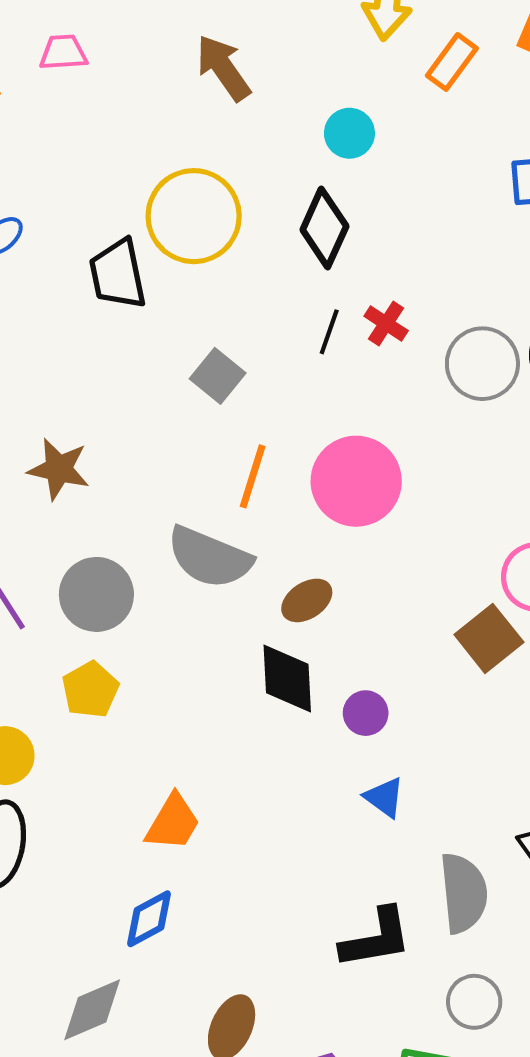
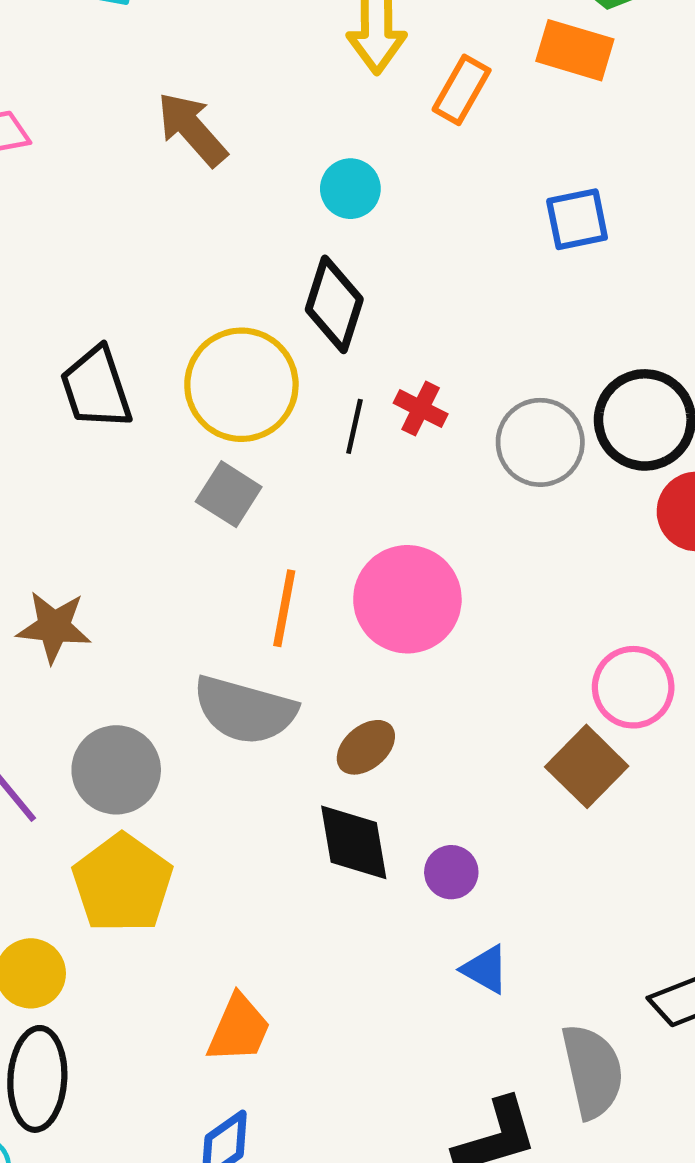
yellow circle: (194, 216) -> (241, 385), moved
yellow pentagon: (90, 690) -> (122, 883), size x1.5

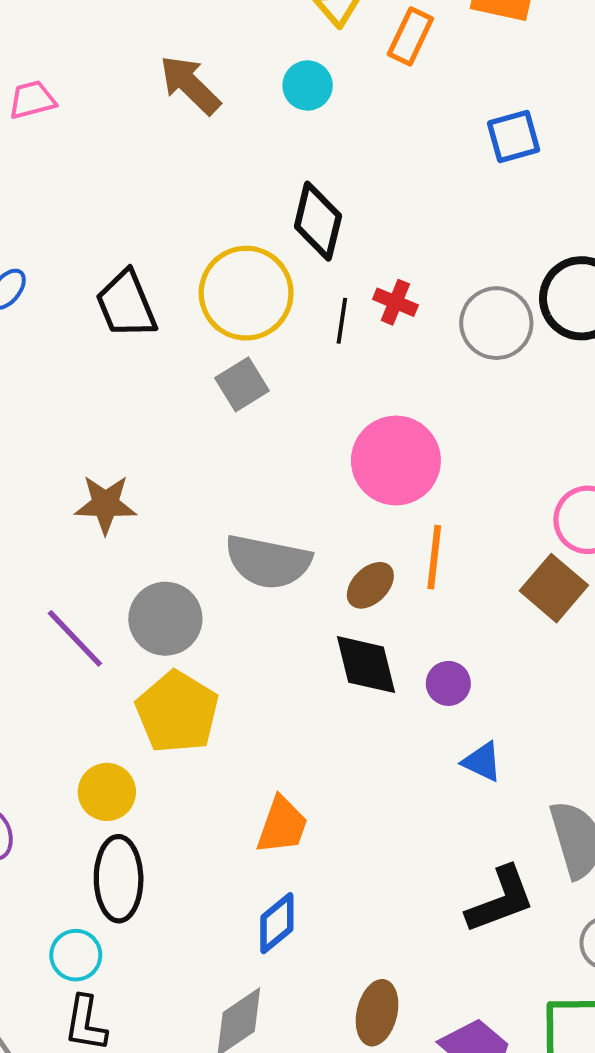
cyan circle: (350, 189) -> (308, 86), moved
gray square: (229, 494) -> (242, 384), turned 30
orange line: (284, 608) -> (434, 557), moved

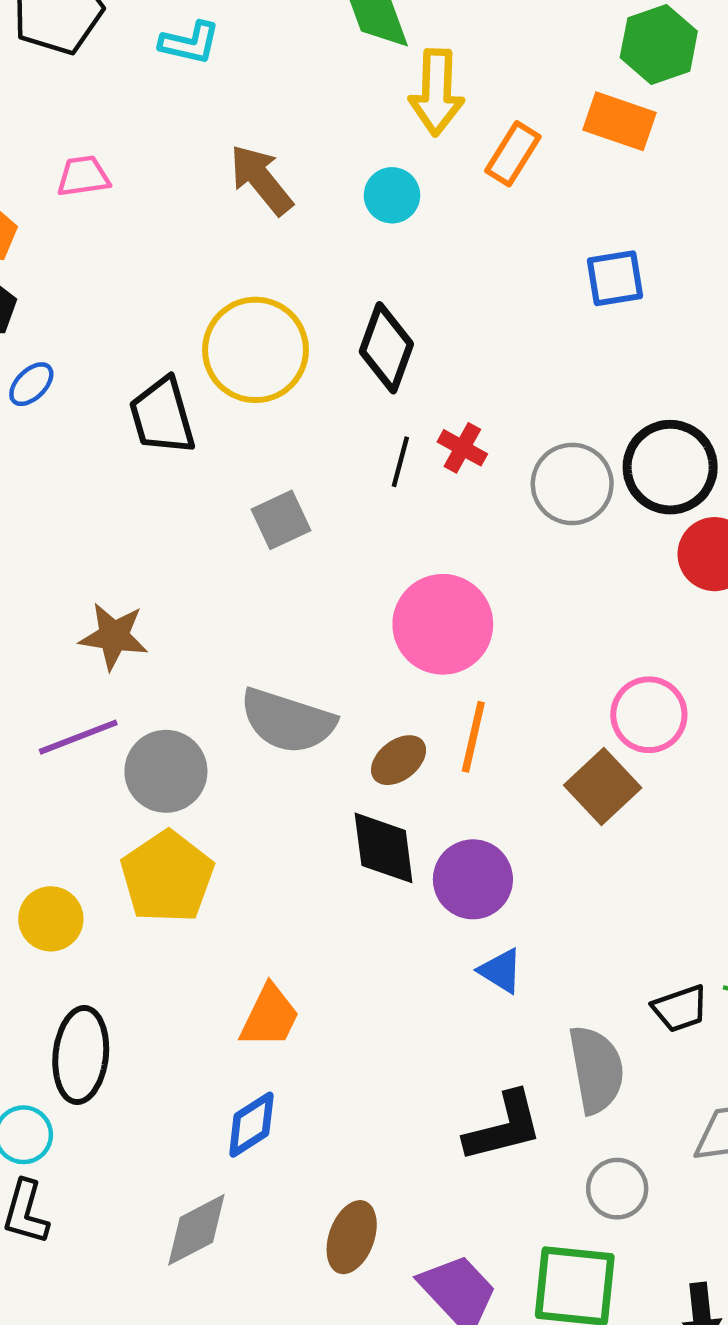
yellow circle: (246, 293) -> (256, 350), moved
purple line: (75, 638) -> (78, 737), moved, turned -74
purple circle: (448, 683) -> (473, 879), size x1.6
yellow circle: (107, 792) -> (51, 919), moved

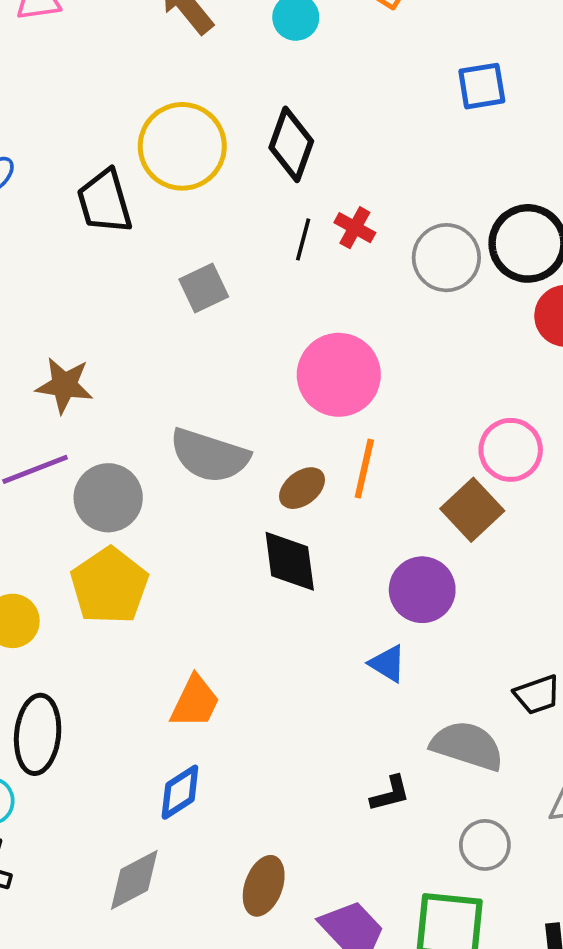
purple circle: (473, 879) -> (422, 590), moved
gray semicircle: (596, 1070) -> (467, 746), turned -62
black L-shape: (504, 1127) -> (390, 794), size x0.6

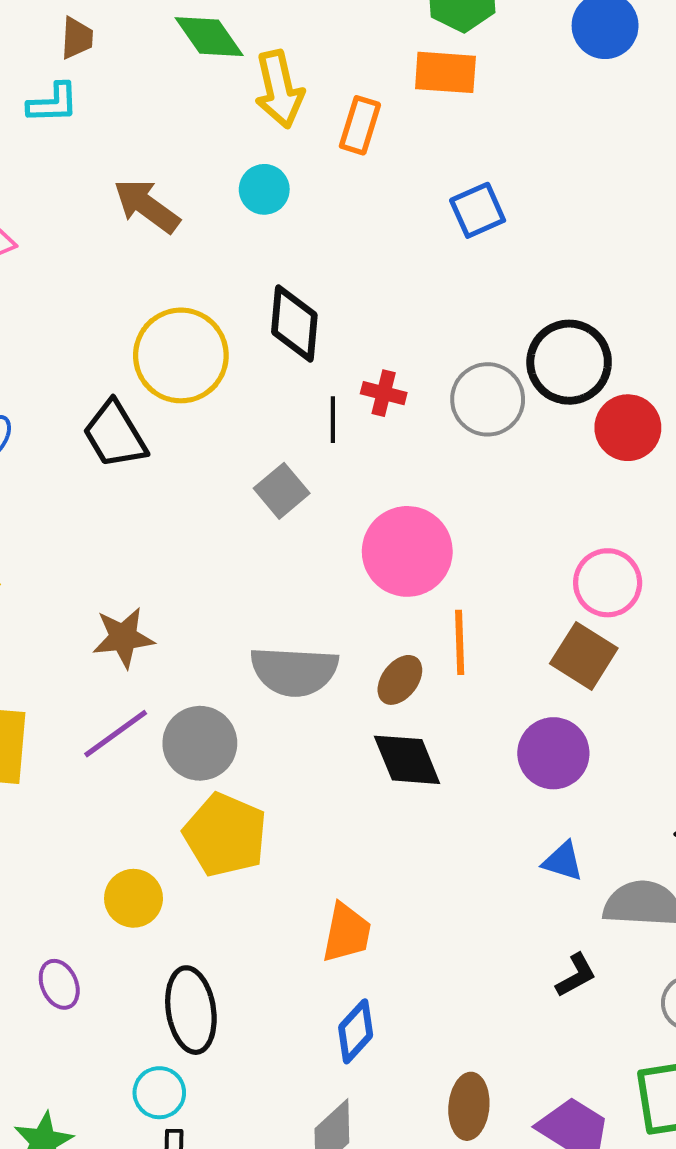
gray square: (204, 288) -> (282, 491), moved
blue triangle: (388, 664) -> (563, 861), moved

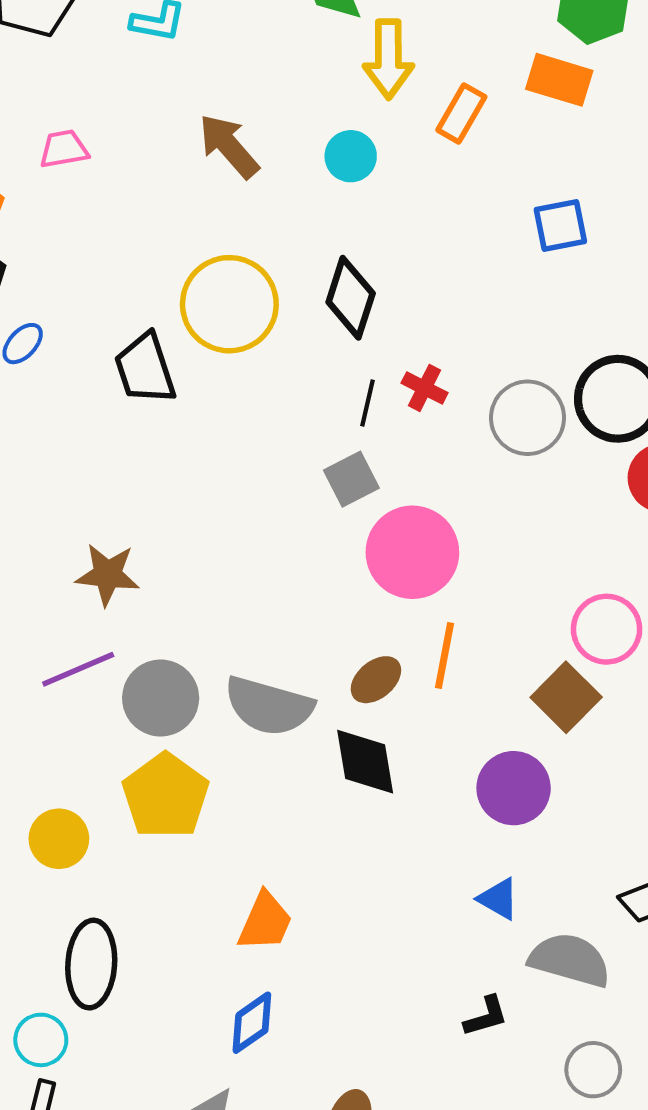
gray square: (282, 491) -> (351, 479), moved
gray semicircle: (294, 671) -> (269, 706), moved

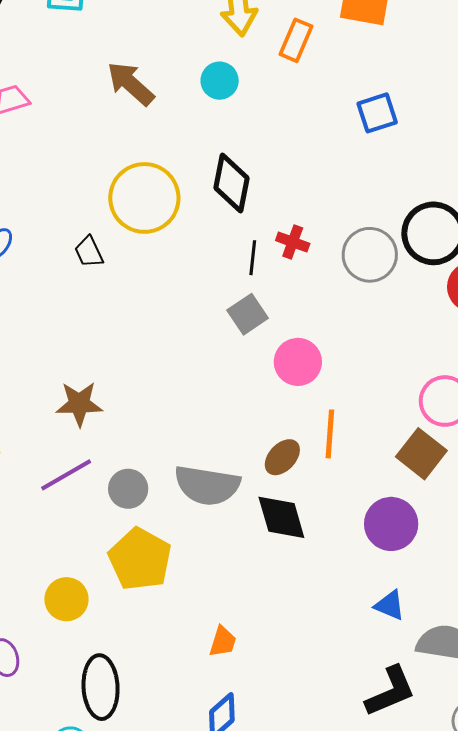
black trapezoid: (145, 369) -> (89, 252), size x0.6
pink circle: (412, 552) -> (298, 362), size x0.7
gray circle: (161, 698) -> (128, 489), size x0.7
orange trapezoid: (265, 922) -> (223, 642), size x0.7
black L-shape: (486, 1016) -> (391, 691), size x1.6

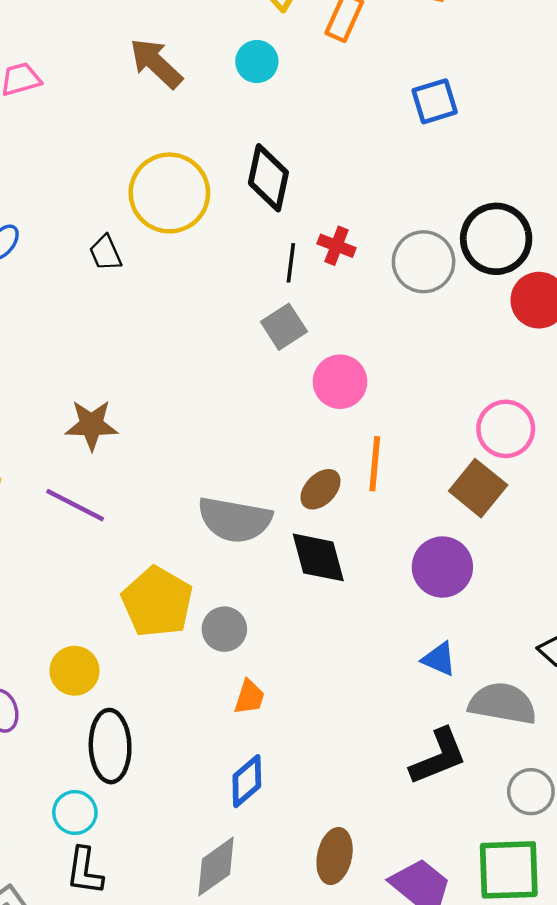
purple line: (66, 475) -> (75, 505), turned 56
gray circle: (128, 489) -> (224, 629), moved
yellow circle: (66, 599) -> (75, 671), moved

